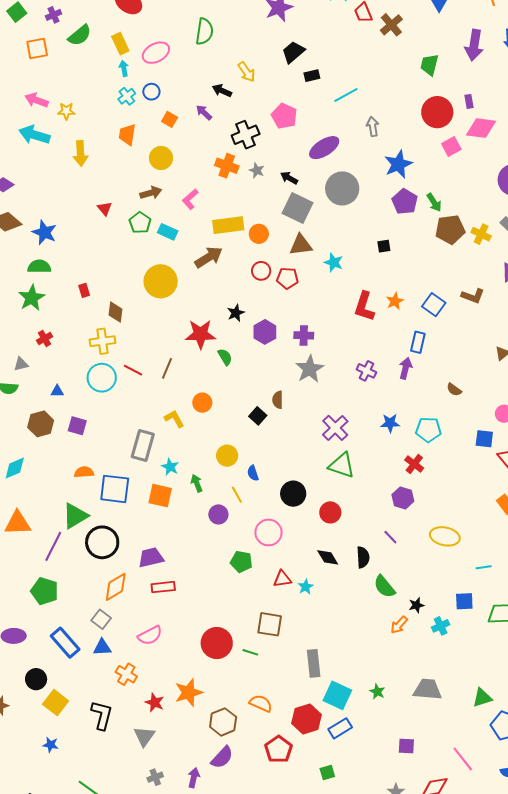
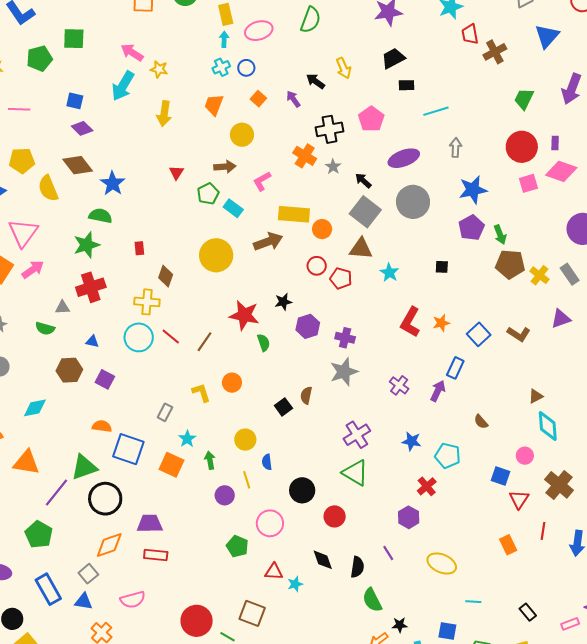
cyan arrow: (34, 135) -> (123, 86), turned -88
red cross: (45, 338) -> (91, 287), size x1.8
gray rectangle: (143, 446) -> (165, 412), size x0.6

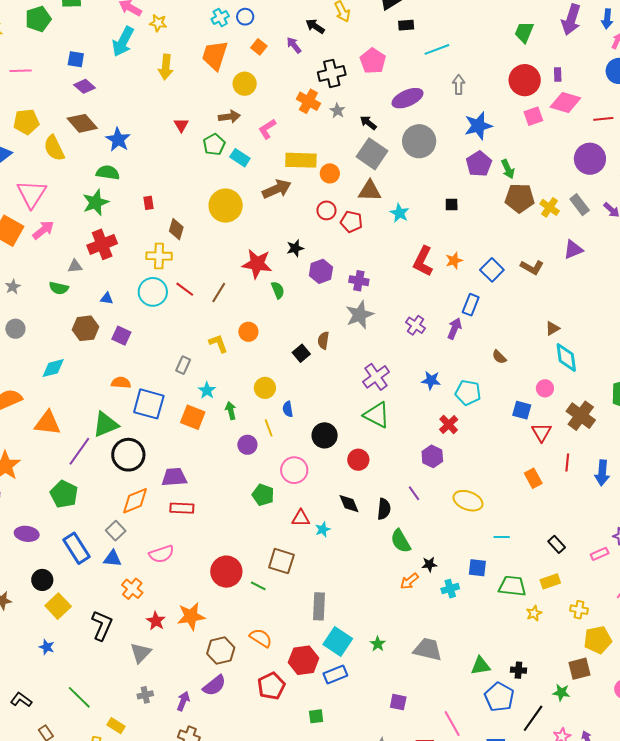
orange trapezoid: (214, 105) -> (215, 55), size x1.4

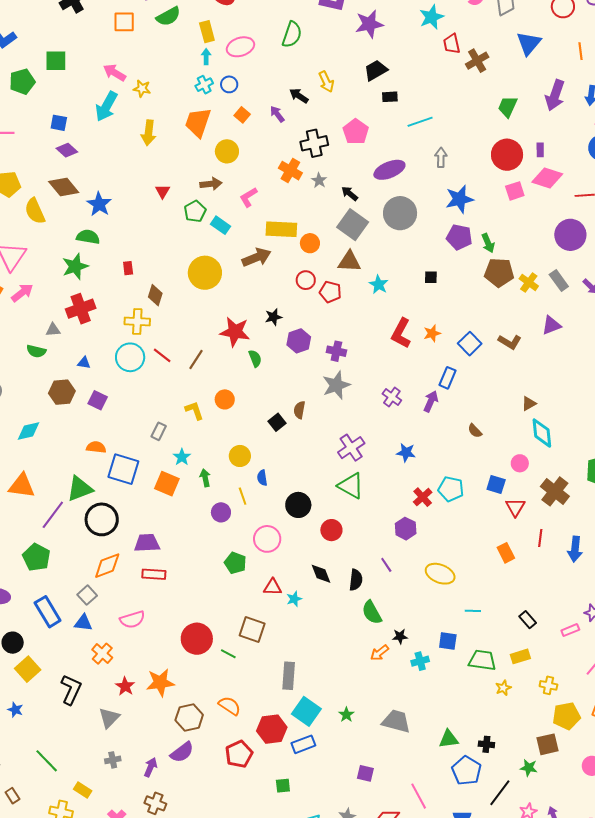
purple pentagon: (479, 164) -> (459, 237), turned -30
cyan pentagon: (468, 393) -> (451, 489), moved

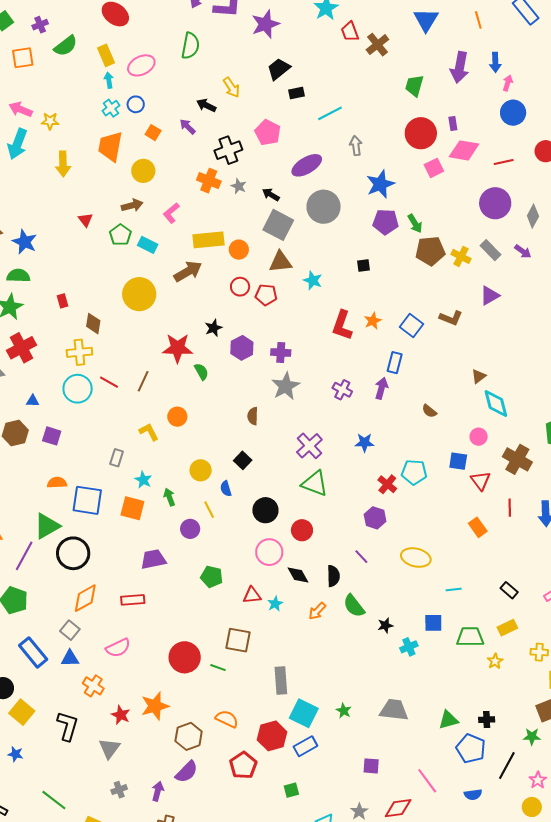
black square: (277, 422) -> (243, 460), moved
pink circle: (267, 539) -> (269, 552), moved
purple trapezoid: (147, 543) -> (153, 559), moved
orange arrow: (379, 653) -> (317, 611), moved

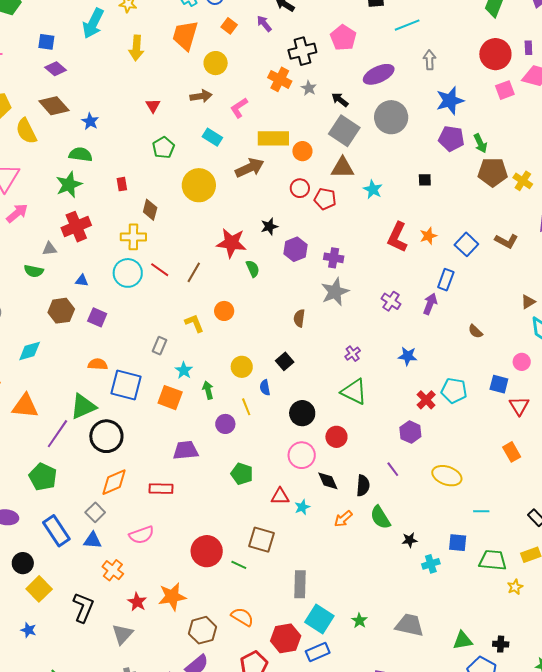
green pentagon: (120, 235) -> (163, 148), moved
blue star: (25, 242) -> (90, 121), size x0.7
purple cross: (309, 446) -> (353, 354), size x0.6

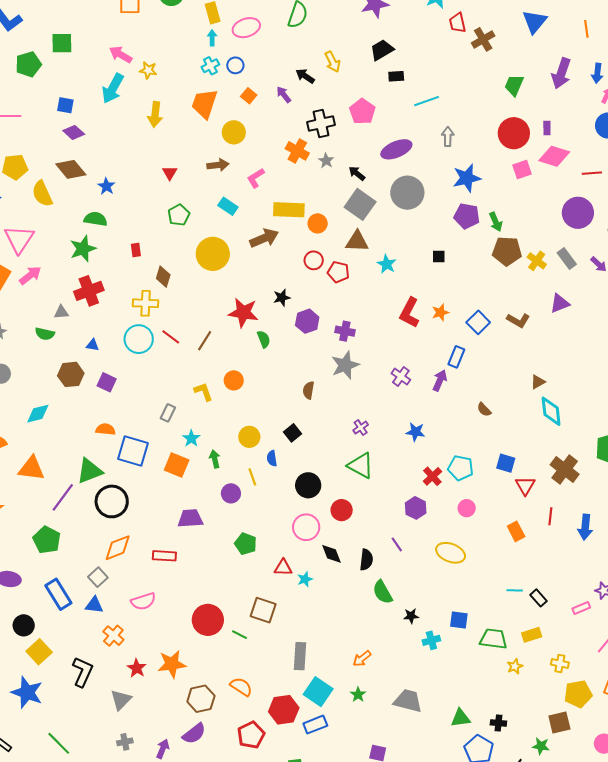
pink circle: (522, 362) -> (467, 508), moved
cyan line: (481, 511) -> (515, 590), moved
orange arrow: (343, 519) -> (362, 659), moved
blue star: (28, 630) -> (27, 692), size x2.0

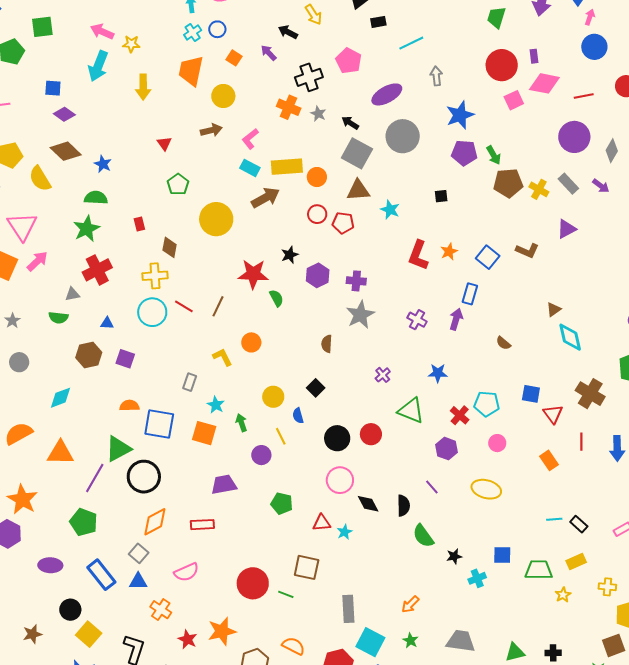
cyan rectangle: (228, 206) -> (250, 168), moved
green triangle: (361, 466) -> (411, 411), moved
red circle: (342, 510) -> (371, 434), moved

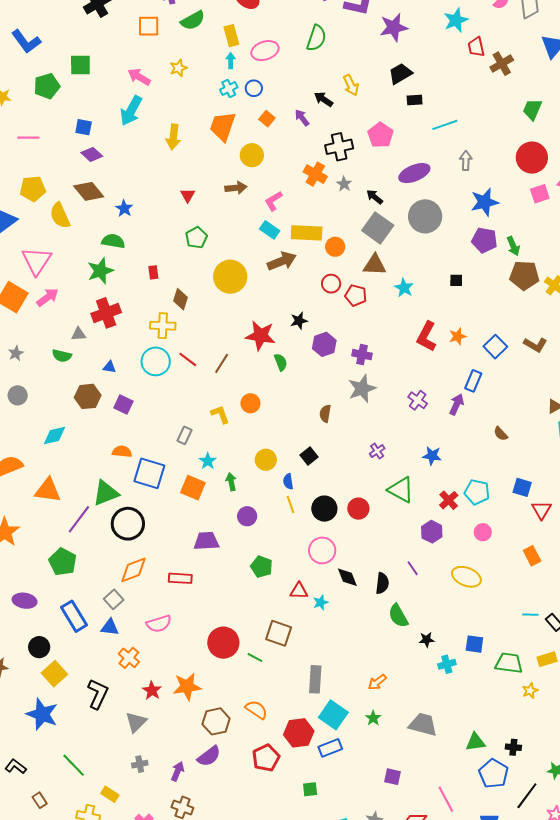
yellow star: (131, 44) -> (178, 68), moved, turned -30
yellow line: (281, 436) -> (290, 505), moved

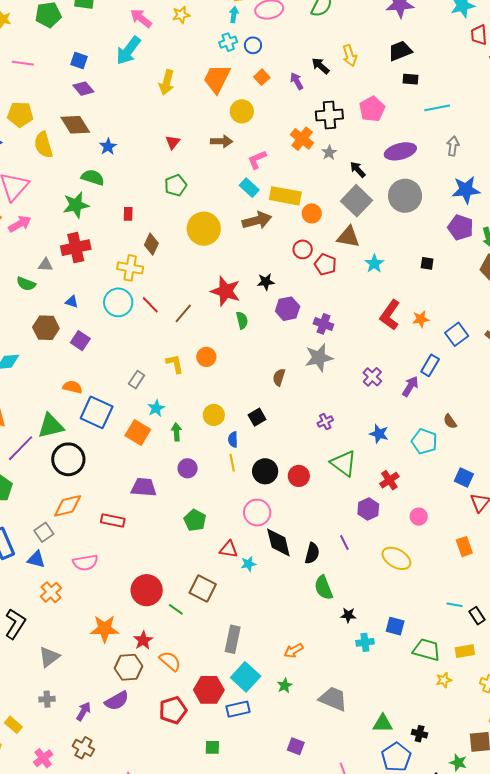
cyan pentagon: (477, 492) -> (424, 441), moved
black diamond: (347, 577) -> (278, 543), size x1.4
red star: (152, 690) -> (143, 640), moved

